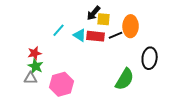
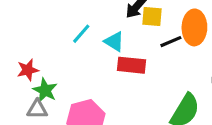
red rectangle: (96, 36) -> (132, 65), moved
red star: (35, 53) -> (28, 70), moved

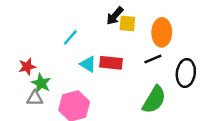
cyan triangle: (114, 42) -> (88, 64), moved
black line: (171, 42) -> (153, 59), moved

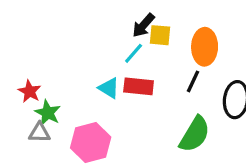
cyan line: (70, 37) -> (134, 53), moved
black line: (153, 59) -> (193, 81), turned -42
red star: (27, 67) -> (30, 91), turned -30

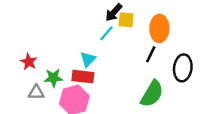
red rectangle: (139, 86) -> (83, 77), moved
cyan triangle: (109, 88) -> (88, 59), turned 42
green star: (48, 113) -> (53, 78), moved, turned -30

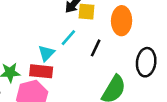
cyan line: (106, 33) -> (68, 38), moved
black line: (151, 54) -> (96, 48), moved

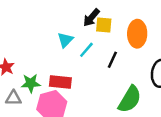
cyan triangle: (46, 53) -> (65, 40), moved

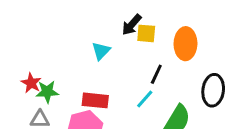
cyan line: (86, 50) -> (145, 99), moved
green star: (31, 83) -> (47, 92), moved

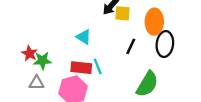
cyan triangle: (101, 51) -> (84, 37), moved, turned -42
black ellipse: (213, 90) -> (165, 44), moved
cyan line: (145, 99) -> (98, 66), moved, turned -63

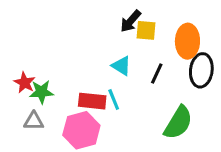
cyan triangle: (84, 37) -> (121, 66), moved

